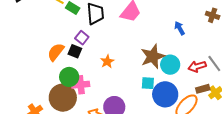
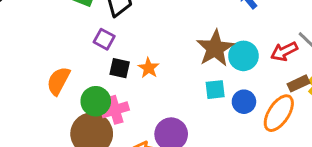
black square: (75, 51) -> (120, 68), moved
orange semicircle: (56, 52) -> (58, 81), moved
blue circle: (165, 94) -> (244, 102), size x0.6

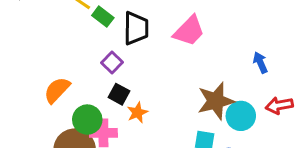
red arrow: (284, 51) -> (279, 105), moved
orange star: (149, 68) -> (137, 113), moved

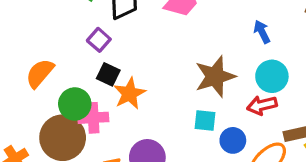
red arrow: (279, 105) -> (262, 105), moved
orange star: (137, 113) -> (129, 94), size x1.4
cyan circle: (241, 116) -> (272, 76), moved

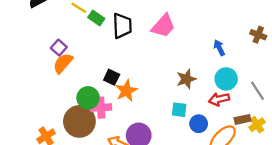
purple square: (99, 40) -> (59, 48), moved
orange semicircle: (40, 73) -> (63, 63), moved
brown star: (215, 76) -> (186, 79), size x0.7

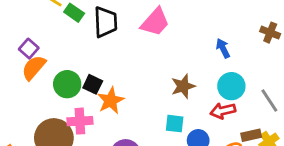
green circle: (88, 98) -> (67, 84), moved

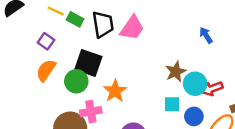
pink trapezoid: (155, 22) -> (132, 28), moved
purple square: (29, 49) -> (46, 41), moved
black square: (93, 84) -> (88, 63), moved, size x1.6
cyan circle: (231, 86) -> (195, 84), moved

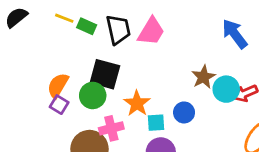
blue arrow: (206, 35) -> (235, 34), size x1.6
purple square: (46, 41) -> (59, 105), moved
cyan square: (172, 104) -> (156, 123), moved
blue circle: (194, 116) -> (184, 112), moved

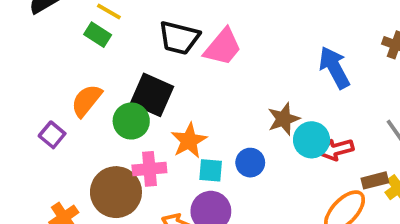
green rectangle: (87, 26) -> (98, 35), moved
black trapezoid: (118, 30) -> (179, 38), turned 108
purple square: (59, 105) -> (52, 135), moved

